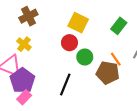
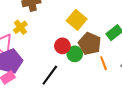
red circle: (69, 43) -> (62, 46), moved
brown pentagon: (108, 73) -> (90, 44), moved

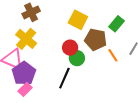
yellow cross: (20, 27) -> (26, 39), size x1.5
green circle: (75, 54) -> (77, 58), moved

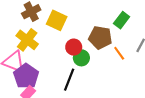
yellow square: (78, 20) -> (57, 20), moved

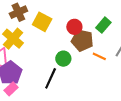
red circle: (74, 47) -> (74, 27), moved
orange line: (119, 53) -> (99, 56), turned -32

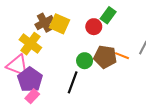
brown cross: (18, 12) -> (45, 23), moved
green rectangle: (103, 25) -> (108, 15), moved
brown pentagon: (82, 40) -> (105, 57), moved

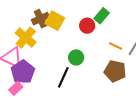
orange line: (122, 56) -> (116, 46), moved
brown pentagon: (105, 57) -> (115, 71), moved
pink rectangle: (32, 96) -> (16, 88), moved

